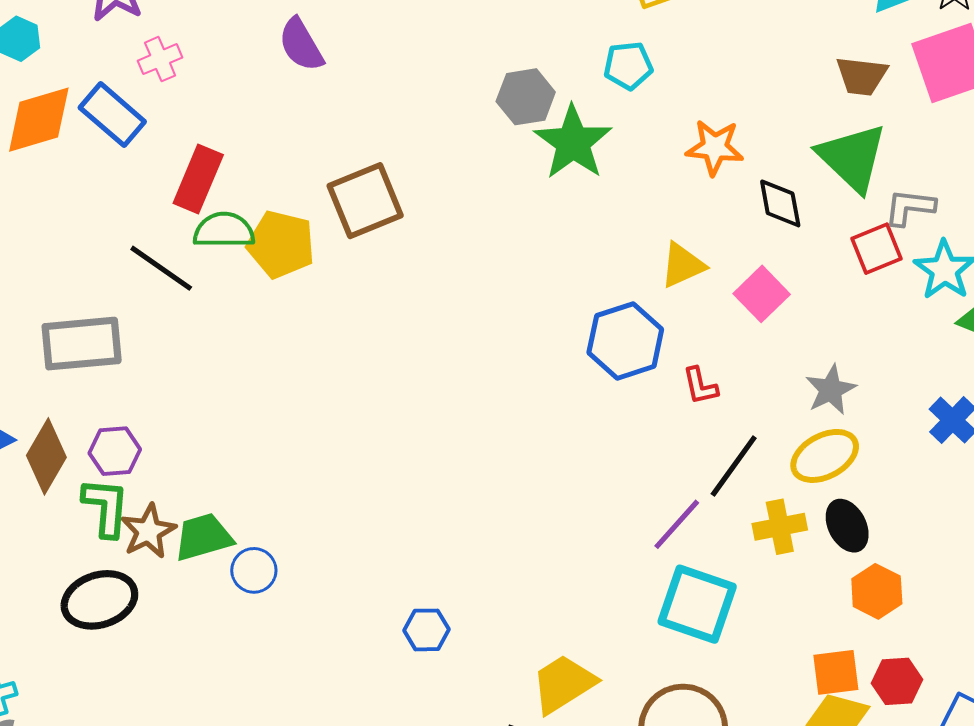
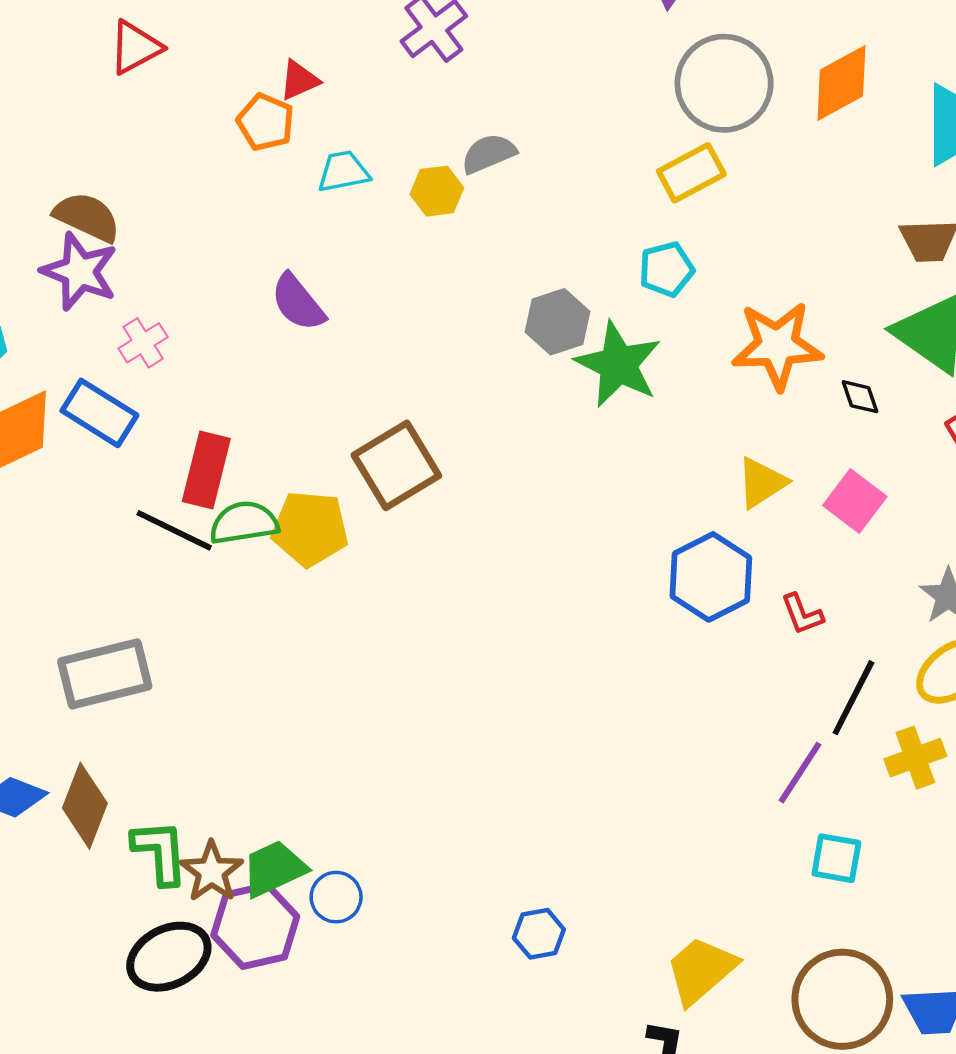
orange star: (715, 147) -> (777, 346), size x1.4
black diamond: (780, 203) -> (860, 397), size x0.7
black line: (161, 268) -> (174, 530), moved
purple hexagon: (115, 451) -> (255, 926), moved, size x1.5
cyan square: (697, 604) -> (836, 858), size x0.6

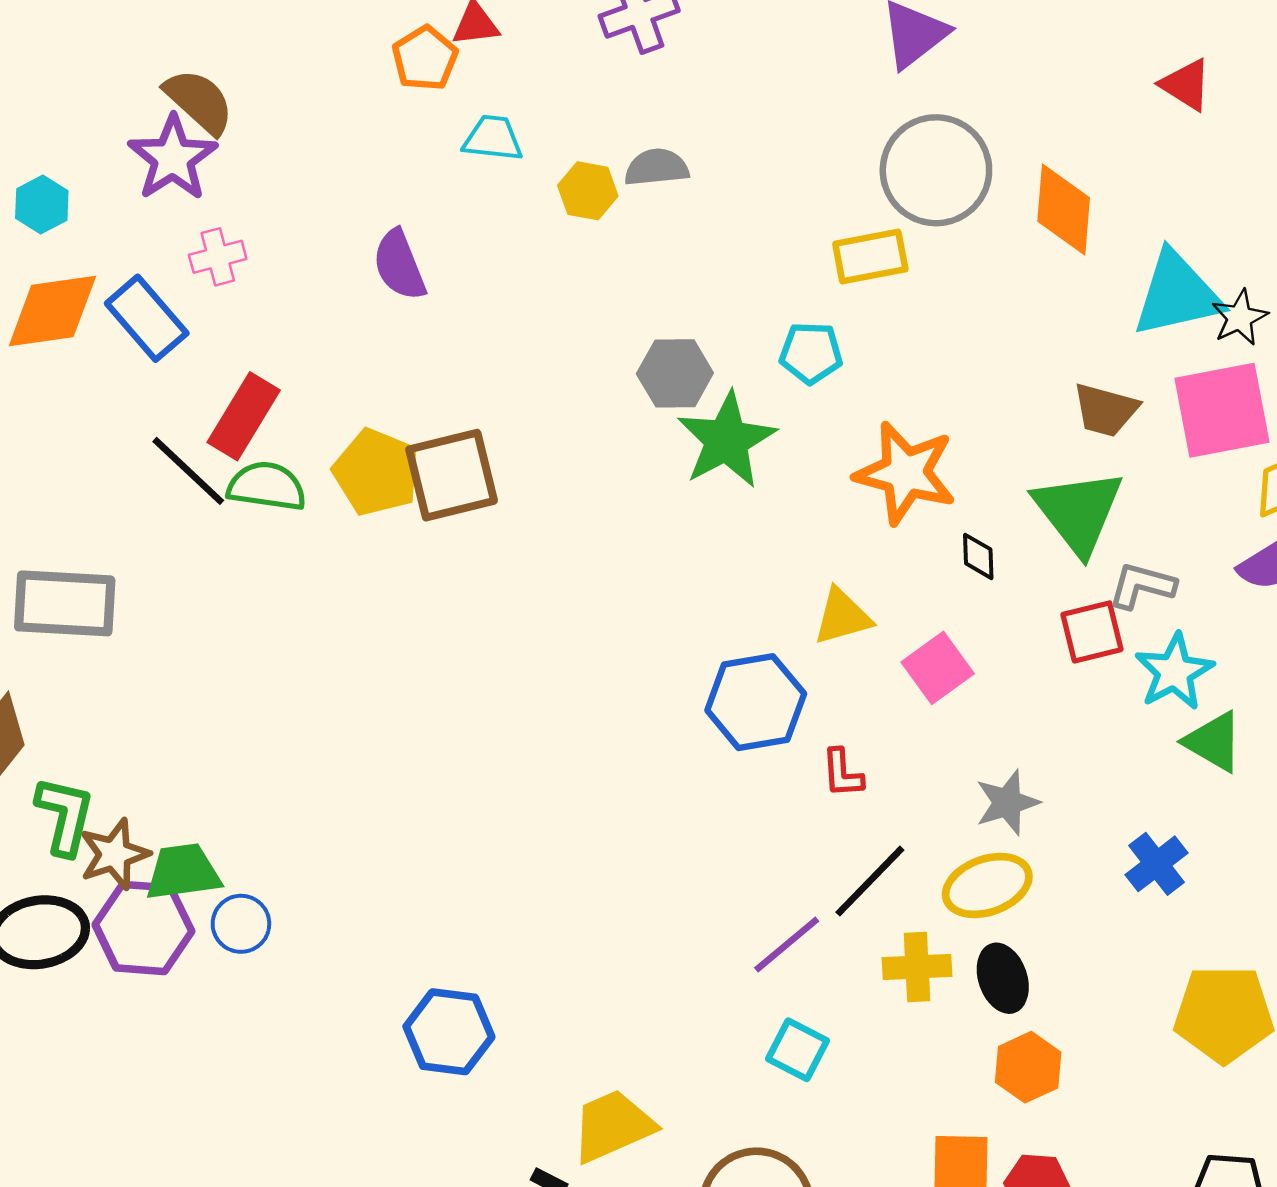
orange diamond: (841, 83) -> (1064, 209), turned -74
yellow pentagon: (310, 529) -> (376, 472), moved
blue hexagon: (539, 934) -> (449, 1032), size x1.5

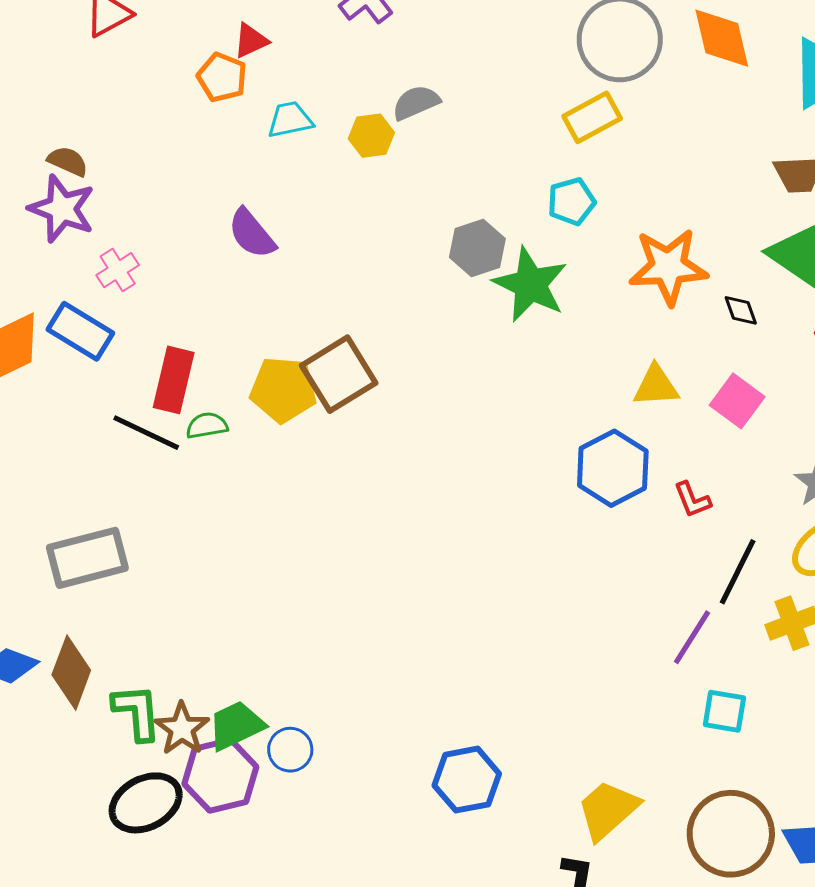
brown semicircle: (199, 101) -> (68, 161), size x0.7
green semicircle: (267, 486) -> (207, 425), size x0.7
yellow triangle: (842, 617) -> (656, 386), turned 30

